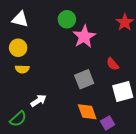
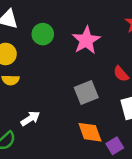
green circle: (67, 19) -> (43, 34), moved

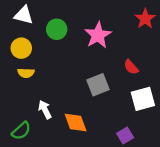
white arrow: (30, 119) -> (45, 110), turned -84
orange diamond: (90, 132) -> (76, 123), moved

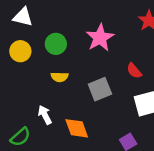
green circle: (57, 29) -> (56, 44), moved
yellow semicircle: (26, 73) -> (60, 77), moved

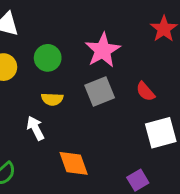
gray square: (100, 89) -> (100, 91), moved
white arrow: (45, 115) -> (35, 128), moved

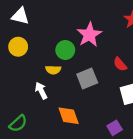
green circle: (48, 58) -> (65, 50), moved
gray square: (100, 91) -> (87, 78), moved

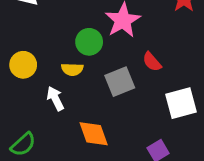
yellow circle: (18, 47) -> (23, 65), moved
red semicircle: (120, 64) -> (152, 62), moved

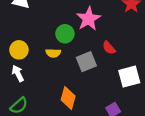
white arrow: (55, 99) -> (18, 73), moved
orange diamond: (94, 134) -> (68, 98), turned 35

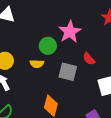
gray square: (86, 62) -> (68, 72), turned 36

